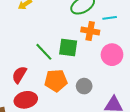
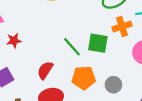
orange cross: (90, 31) -> (122, 26), turned -30

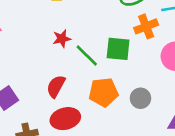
red star: (14, 41) -> (62, 39), moved

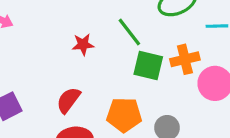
orange cross: (146, 26) -> (185, 59), moved
green line: (87, 56) -> (129, 32), moved

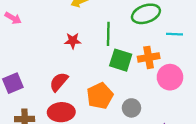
green line: (129, 32) -> (108, 34), turned 35
orange pentagon: (124, 115) -> (100, 96), turned -30

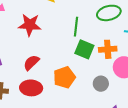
red star: (73, 41) -> (30, 25), moved, size x1.6
gray circle: (131, 108) -> (101, 84), moved

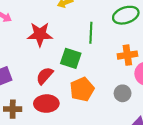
green square: (84, 49) -> (71, 58), moved

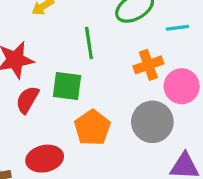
red semicircle: (45, 76) -> (27, 100), moved
gray circle: (123, 93) -> (152, 122), size x1.6

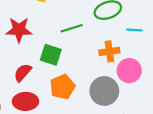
green line: (89, 43) -> (72, 28), turned 70
red semicircle: (27, 100) -> (23, 73), moved

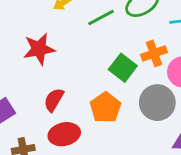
green line: (72, 28) -> (101, 18), moved
green square: (51, 55) -> (123, 68), moved, turned 30

